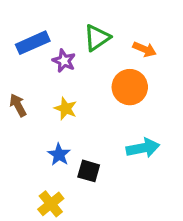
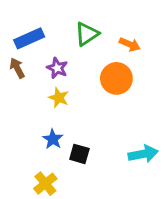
purple star: (64, 61) -> (57, 68), moved
brown arrow: (18, 105) -> (17, 68), moved
cyan arrow: (143, 148) -> (143, 154), moved

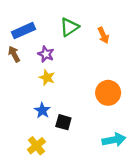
orange arrow: (130, 44) -> (103, 35), turned 42
orange circle: (116, 78) -> (108, 93), moved
cyan arrow: (143, 154) -> (114, 140), moved

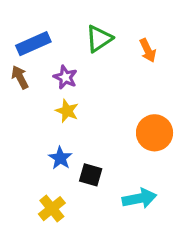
cyan arrow: (114, 140) -> (139, 198), moved

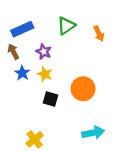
orange circle: (155, 133) -> (83, 89), moved
blue star: (60, 158) -> (22, 73), moved
black square: (91, 175) -> (50, 99), moved

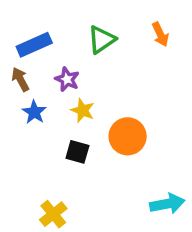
orange arrow: (99, 34) -> (160, 34), moved
yellow star: (45, 74) -> (83, 110), moved
cyan arrow: (93, 133) -> (167, 204), moved

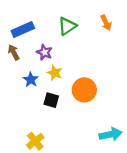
blue star: (34, 112) -> (31, 80), moved

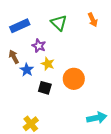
green triangle: (67, 26) -> (59, 23), turned -42
brown arrow: (14, 52) -> (14, 57), moved

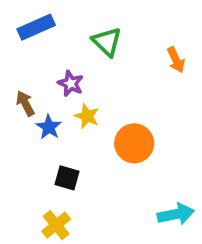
orange arrow: (93, 20) -> (176, 60), moved
blue rectangle: (20, 26) -> (36, 27), moved
black square: (45, 88) -> (67, 178), moved

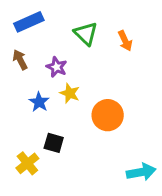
orange arrow: (176, 60) -> (125, 41), moved
brown arrow: (25, 103) -> (20, 60), moved
yellow cross: (56, 225) -> (27, 163), moved

